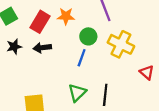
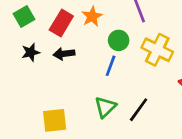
orange star: (66, 16) -> (92, 16), turned -30
black line: (105, 95) -> (139, 110), turned 30

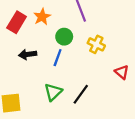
yellow cross: (157, 50) -> (96, 44), size x0.7
black arrow: (64, 54) -> (28, 54), moved

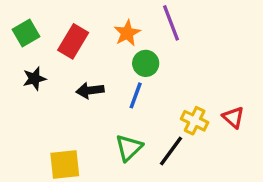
orange star: (42, 17) -> (127, 33), moved
yellow cross: (96, 44) -> (195, 121), moved

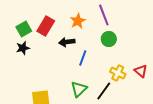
green square: (26, 33) -> (24, 29), moved
green circle: (146, 63) -> (109, 39), moved
black arrow: (90, 90) -> (67, 42), moved

